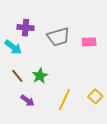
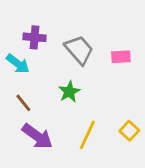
gray trapezoid: (58, 37) -> (79, 50), turned -115
green star: (40, 76) -> (69, 92), moved
purple arrow: (28, 101) -> (37, 136), size x1.6

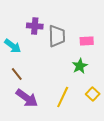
purple cross: (35, 37) -> (35, 26), moved
gray trapezoid: (79, 50) -> (57, 36), turned 40
green star: (69, 92) -> (80, 66), moved

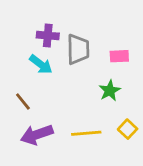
cyan arrow: (13, 46) -> (41, 64), moved
yellow line: (63, 97) -> (86, 133), turned 60
purple arrow: (27, 98) -> (37, 135), turned 125

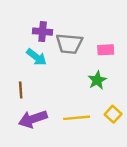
gray trapezoid: (78, 49) -> (69, 44), turned 96
brown line: (23, 102) -> (21, 90), turned 35

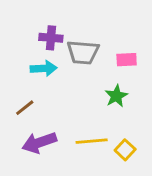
cyan arrow: (36, 57) -> (44, 68), turned -40
brown line: (21, 90) -> (25, 108), turned 56
yellow square: (113, 114) -> (125, 150), moved

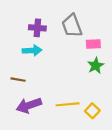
gray trapezoid: (83, 52) -> (72, 26), moved, turned 65
green star: (116, 96) -> (96, 66), moved
brown line: (25, 108) -> (18, 80), turned 48

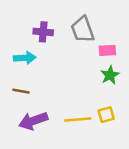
cyan arrow: (32, 50) -> (25, 58), moved
yellow square: (92, 111) -> (106, 115), moved, turned 32

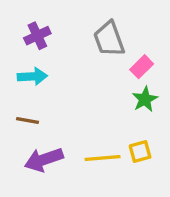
purple cross: (43, 32) -> (37, 36), moved, turned -30
pink rectangle: (107, 50) -> (142, 67), turned -42

